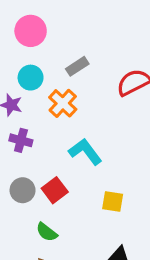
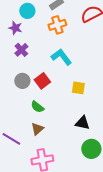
orange cross: (63, 103) -> (57, 25), moved, turned 30
purple cross: (21, 140) -> (21, 50), turned 32

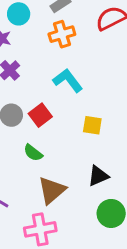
black triangle: (82, 123) -> (98, 176), turned -35
brown triangle: (37, 129) -> (52, 190), moved, size x1.5

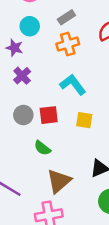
red square: (40, 115) -> (49, 115), turned 30
yellow square: (92, 125) -> (84, 120), moved

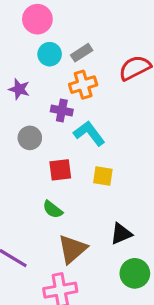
cyan circle: (30, 26) -> (50, 54), moved
purple cross: (22, 76) -> (62, 110), moved, turned -36
gray circle: (23, 115) -> (30, 138), moved

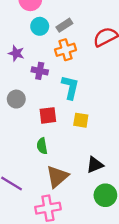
purple cross: (62, 110) -> (40, 71), moved
cyan L-shape: (89, 133) -> (70, 87), turned 50
gray circle: (30, 138) -> (16, 99), moved
green semicircle: (53, 209) -> (42, 146), turned 42

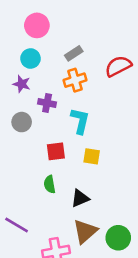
cyan circle: (40, 26) -> (31, 58), moved
gray circle: (16, 99) -> (22, 122), moved
black triangle: (95, 165) -> (80, 198), moved
brown triangle: (57, 176) -> (85, 231), moved

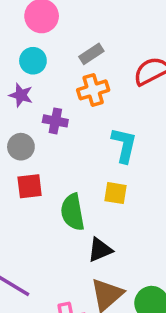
cyan L-shape: (80, 121) -> (124, 145), moved
red square: (56, 151) -> (30, 186), moved
green semicircle: (50, 184) -> (73, 212), moved, size x1.5

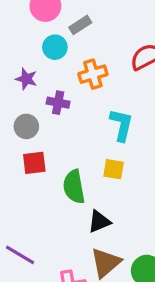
gray rectangle: (91, 54) -> (80, 25), moved
cyan circle: (33, 61) -> (55, 47), moved

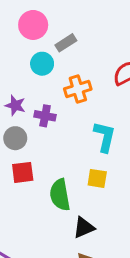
purple star: (26, 79) -> (15, 105), moved

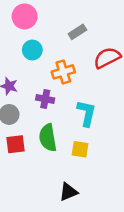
gray rectangle: (66, 43) -> (77, 32), moved
purple cross: (45, 116) -> (45, 99), moved
green semicircle: (60, 195) -> (48, 138), moved

